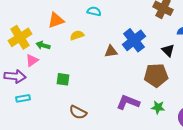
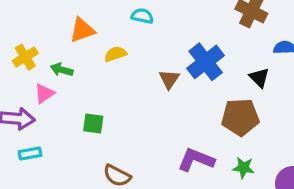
yellow cross: (20, 37) -> (25, 57), size x0.7
brown triangle: (111, 51) -> (169, 79), turned -48

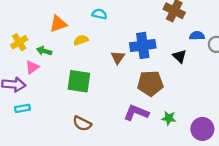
blue cross: (206, 62) -> (143, 45), turned 30
brown pentagon: (240, 117) -> (150, 83), moved
green square: (93, 123) -> (79, 81), moved, size x1.6

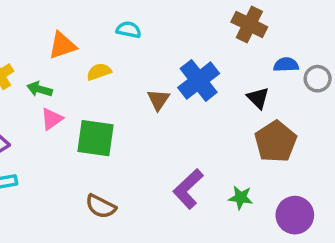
blue cross: (143, 45) -> (199, 80), turned -30
pink triangle: (32, 67) -> (52, 119), moved
brown pentagon: (150, 83) -> (276, 142), moved, turned -30
purple L-shape: (136, 113) -> (188, 189), turned -65

